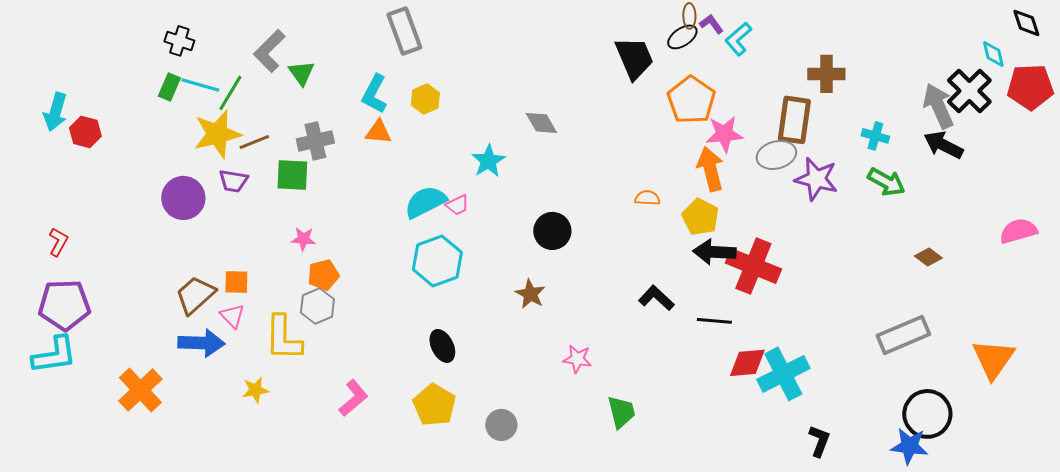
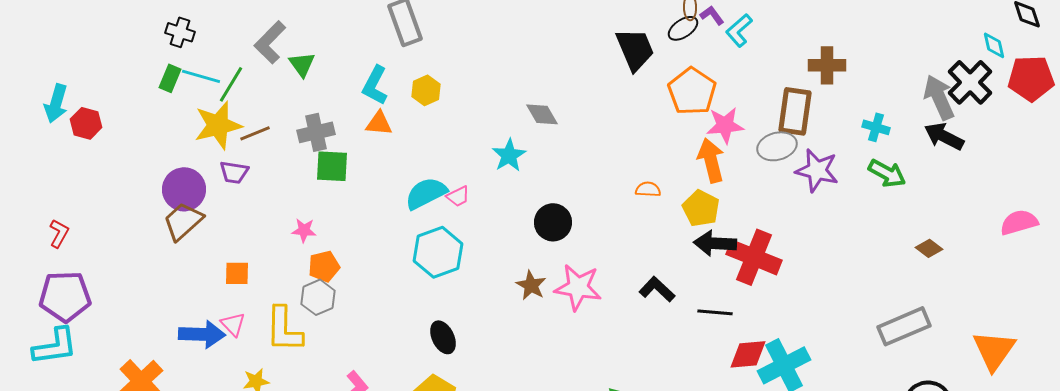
cyan star: (488, 161) -> (509, 155), moved
green square: (292, 175) -> (332, 166), moved
brown trapezoid: (195, 295) -> (183, 221), moved
pink triangle: (232, 316) -> (233, 324), moved
pink star: (577, 359) -> (578, 287), moved, size x1.6

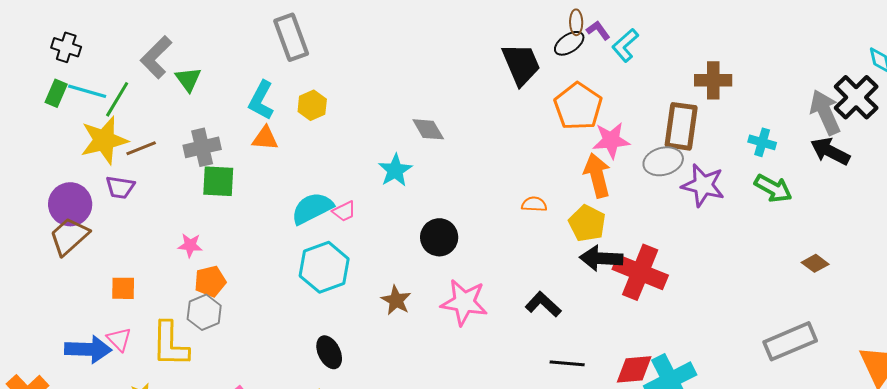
brown star: (531, 285) -> (396, 300), moved
black line: (715, 312) -> (567, 363), moved

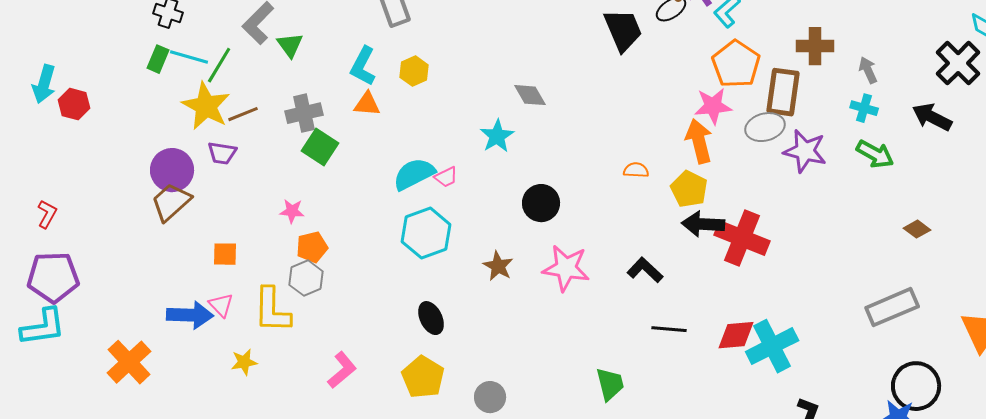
orange pentagon: (578, 106) -> (736, 64), moved
gray arrow: (825, 112) -> (868, 70), moved, size x0.6
yellow star: (104, 140) -> (206, 106), turned -30
green square: (218, 181) -> (320, 147), turned 30

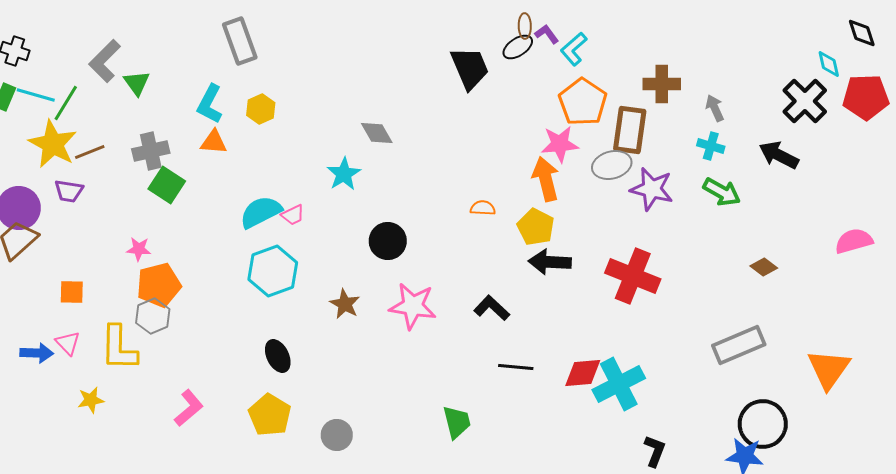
red cross: (742, 238) -> (633, 276), moved
orange pentagon: (312, 247) -> (159, 285), size x1.4
blue arrow: (190, 315) -> (37, 353), size x0.7

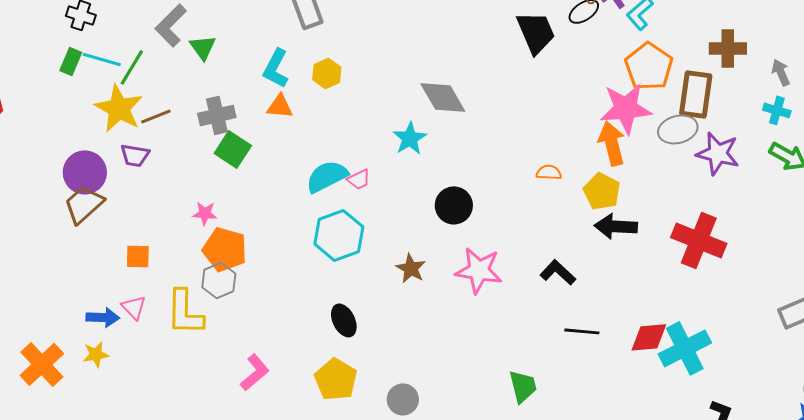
gray diamond: (377, 133) -> (443, 97), size x1.4
pink star: (560, 144) -> (626, 108), size x1.4
orange pentagon: (159, 285) -> (225, 249), turned 30
yellow star: (91, 400) -> (96, 354), moved

